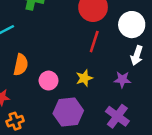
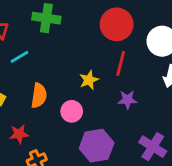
yellow star: (84, 78) -> (89, 80), moved
purple star: (122, 80) -> (127, 100), moved

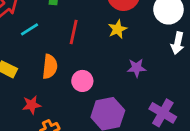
red line: (121, 64) -> (74, 32), moved
yellow star: (89, 80) -> (118, 29), moved

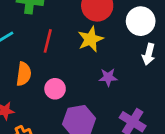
yellow star: (118, 29) -> (91, 39), size x1.4

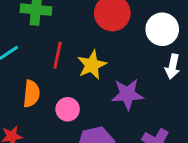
yellow star: (91, 39) -> (92, 65), moved
purple star: (108, 77) -> (127, 94), size x1.5

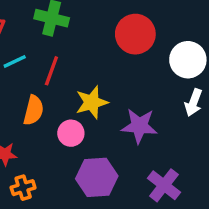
red line: (58, 55) -> (51, 71), moved
yellow star: (92, 65) -> (92, 102), moved

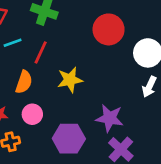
purple star: (139, 126) -> (110, 118), moved
pink circle: (71, 133) -> (32, 114), moved

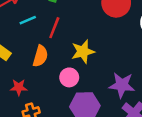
pink circle: (32, 114) -> (69, 77), moved

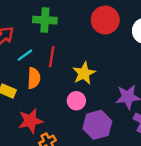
orange semicircle: (40, 56) -> (34, 78), moved
red star: (19, 87) -> (30, 121), size x1.5

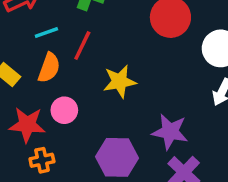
pink circle: (76, 101) -> (64, 110), moved

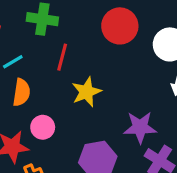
red line: (82, 46) -> (62, 57), moved

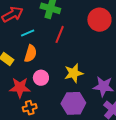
yellow star: (86, 92) -> (74, 73), moved

